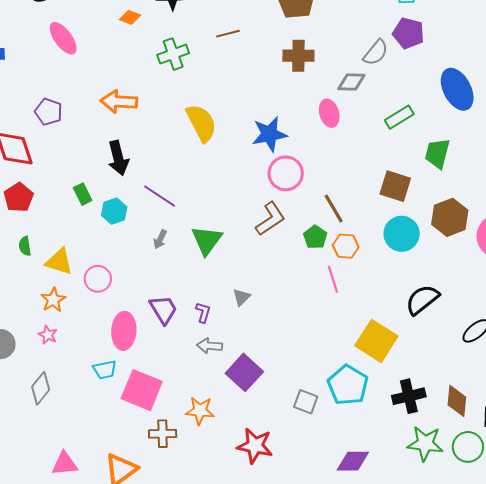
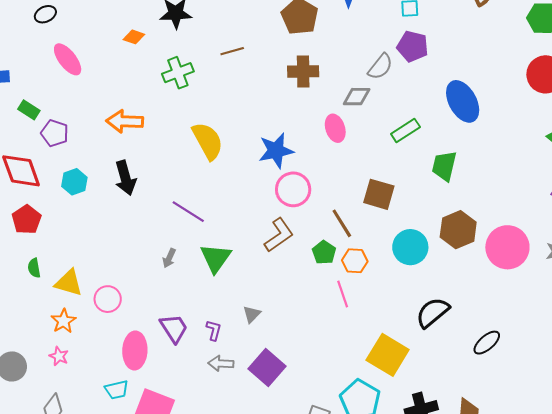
brown square: (395, 186) -> (379, 194), moved
green rectangle: (83, 194) -> (29, 110), moved, turned -30
purple line: (160, 196) -> (188, 212), moved
cyan hexagon: (114, 211) -> (74, 182), moved
purple square: (244, 372) -> (267, 367), moved

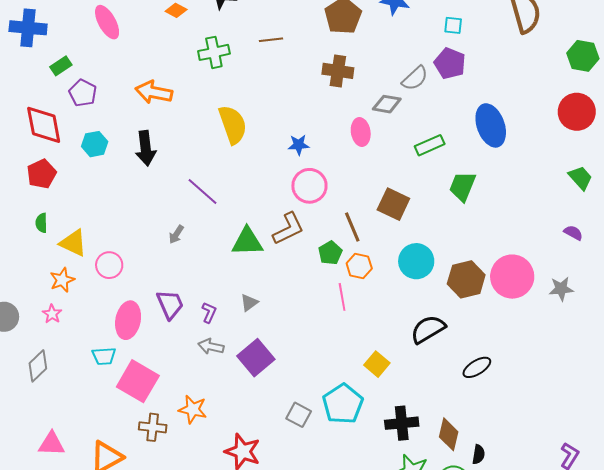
green rectangle: (29, 110) -> (61, 66), turned -75
blue star: (276, 151) -> (299, 145), size x0.6
brown hexagon: (458, 230) -> (466, 279), moved
green triangle: (216, 258) -> (247, 242), moved, turned 44
yellow square: (388, 355) -> (377, 364), size x0.6

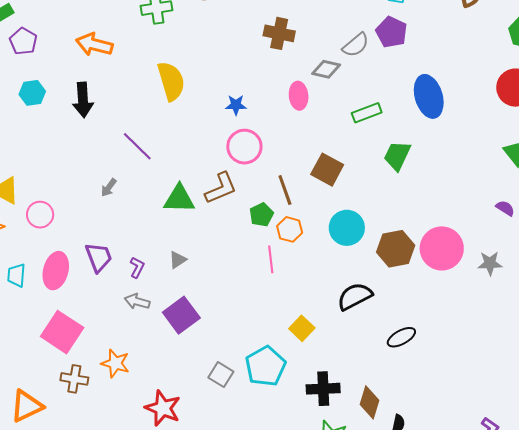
cyan trapezoid: (104, 356) -> (16, 275), moved, turned 95

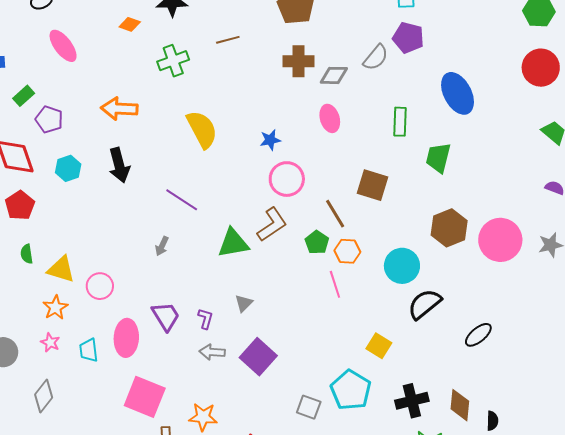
gray diamond: (326, 69) -> (334, 75), moved
green rectangle: (367, 113) -> (400, 122), turned -56
cyan circle: (347, 228) -> (402, 266), moved
brown hexagon: (396, 249) -> (449, 228), moved

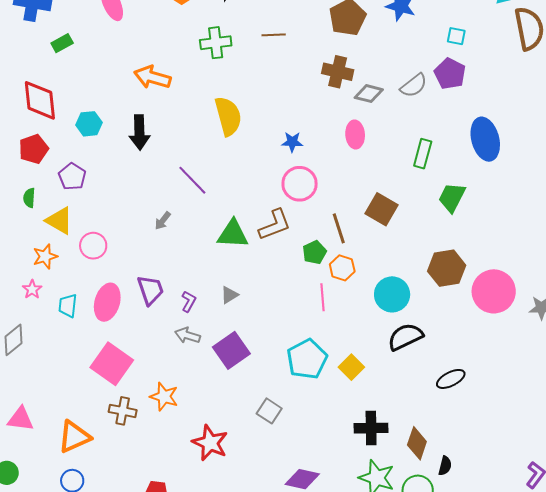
purple pentagon: (49, 119) -> (72, 177), moved
cyan pentagon: (351, 390) -> (307, 359), moved

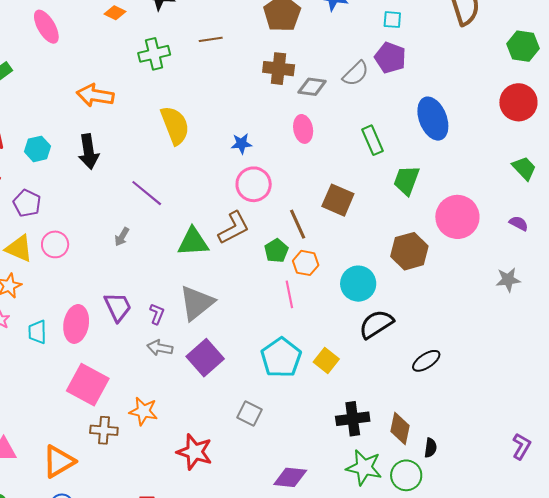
green rectangle: (423, 154) -> (372, 140), turned -32
pink circle: (93, 246) -> (55, 244), moved
pink circle: (494, 291) -> (457, 217), moved
gray triangle: (229, 295) -> (197, 303), size x2.0

